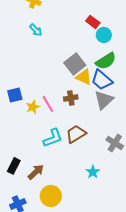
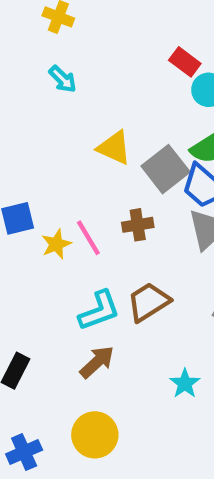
gray square: (75, 64) -> (166, 169), moved
yellow triangle: (84, 77) -> (114, 148), moved
brown arrow: (36, 172) -> (97, 362), moved

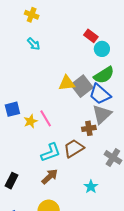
yellow triangle: (114, 148) -> (67, 83), moved, turned -30
brown cross: (138, 225) -> (89, 128), moved

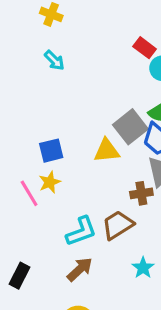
yellow triangle: (67, 83) -> (107, 151), moved
blue square: (12, 109) -> (51, 151), moved
pink line: (46, 118) -> (29, 193), moved
cyan star: (91, 187) -> (143, 268), moved

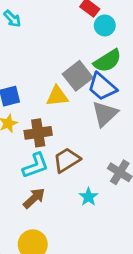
brown cross: (141, 193) -> (38, 133), moved, size x1.4

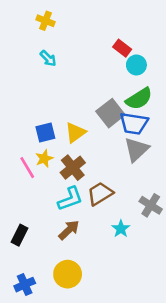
blue trapezoid: (102, 87) -> (134, 123), turned -32
yellow triangle: (57, 96) -> (75, 133), moved, turned -30
brown cross: (38, 133) -> (73, 168), turned -30

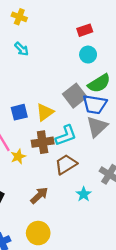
red rectangle: (122, 48) -> (85, 30), moved, turned -56
cyan circle: (136, 65) -> (88, 55), moved
yellow star: (44, 159) -> (18, 157), moved
brown cross: (73, 168) -> (43, 142), turned 30
cyan L-shape: (70, 199) -> (66, 135), moved

